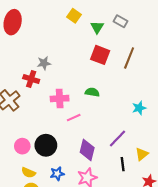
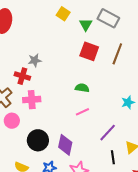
gray rectangle: (120, 21) -> (108, 18), size x1.5
pink cross: (60, 99) -> (32, 100), moved
pink line: (74, 118) -> (82, 112), moved
pink circle: (22, 146) -> (12, 121), moved
purple diamond: (87, 150) -> (65, 145), moved

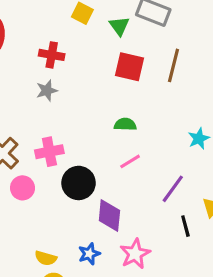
red cross: (22, 76) -> (52, 55), moved
black circle: (38, 140) -> (79, 183), moved

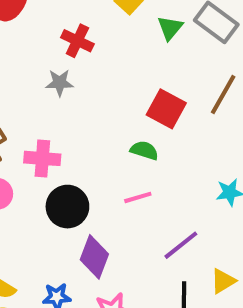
red square: (130, 67) -> (166, 109), moved

